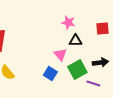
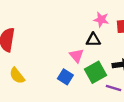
pink star: (68, 22) -> (101, 20), moved

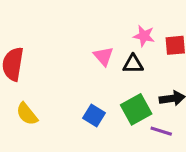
pink triangle: (77, 55) -> (103, 56), moved

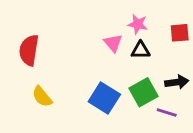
pink star: (144, 36) -> (138, 24), moved
blue square: (94, 116) -> (104, 98), size x1.5

